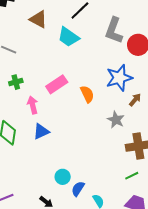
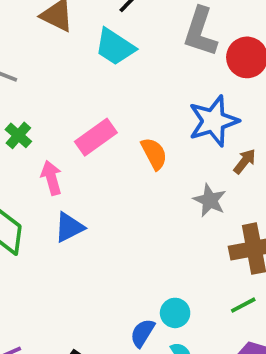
green cross: (16, 82) -> (18, 135), turned -32
cyan circle: (63, 177) -> (175, 313), moved

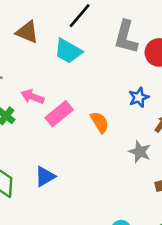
blue star: (213, 121) -> (139, 97), size x0.6
pink arrow: (51, 178) -> (33, 97), moved, turned -50

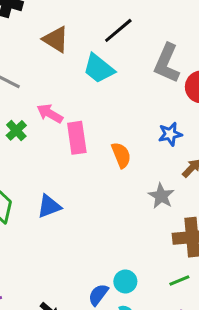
pink rectangle: (59, 114) -> (77, 138), turned -68

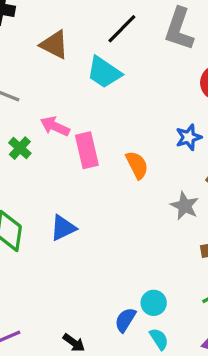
gray L-shape: (167, 63) -> (179, 29), moved

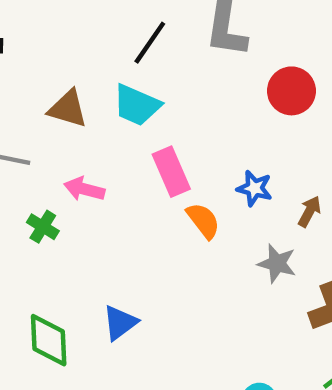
brown triangle: (54, 45) -> (68, 109), moved
blue star: (189, 137) -> (254, 188), moved, turned -30
pink rectangle: (87, 150) -> (171, 172), moved

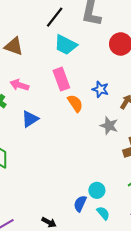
cyan trapezoid: (137, 105) -> (66, 45), moved
blue triangle: (120, 323) -> (30, 119), moved

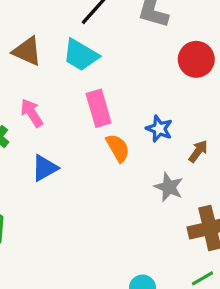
cyan trapezoid: (66, 45) -> (81, 55), moved
pink arrow: (19, 85) -> (32, 113), turned 36

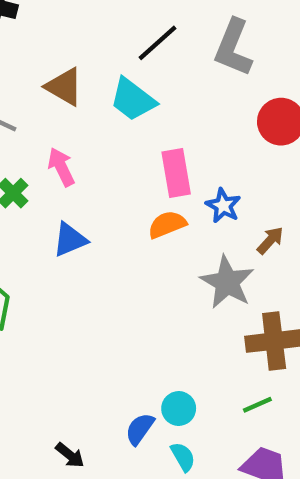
pink rectangle: (99, 108) -> (176, 173), moved
orange semicircle: (118, 148) -> (167, 225), turned -88
gray star: (169, 187) -> (227, 282), size x1.4

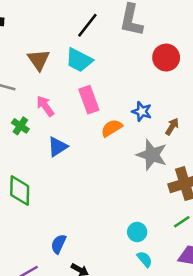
brown triangle: (64, 87) -> (39, 60), turned 35
pink rectangle: (176, 173) -> (89, 100), moved
blue semicircle: (140, 429) -> (59, 244), moved

